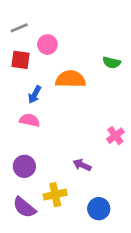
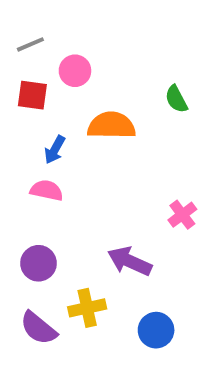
green semicircle: (112, 62) -> (176, 99), turned 48
purple arrow: (82, 165) -> (130, 261), size x1.5

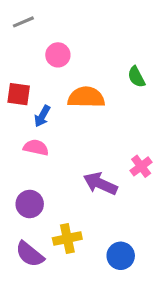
gray line: (30, 44) -> (23, 22), moved
red square: (32, 95) -> (19, 94), moved
purple arrow: (130, 261) -> (100, 184), moved

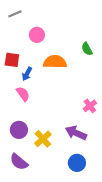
pink semicircle: (36, 148) -> (23, 94), turned 42
purple arrow: (100, 184) -> (76, 133), moved
yellow cross: (67, 239) -> (43, 139), moved, turned -30

